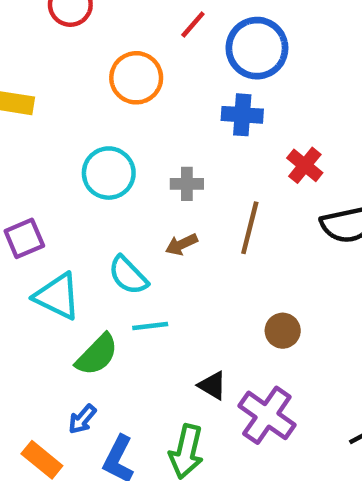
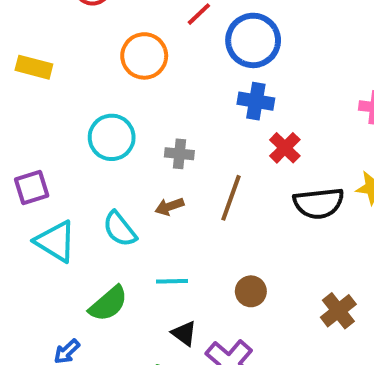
blue cross: (242, 115) -> (256, 101), moved
cyan line: (150, 326) -> (172, 281), moved
green semicircle: (97, 355) -> (108, 304), moved

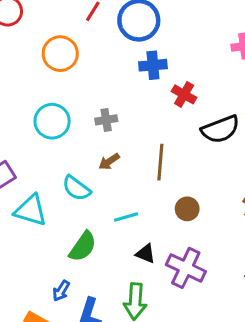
brown line: (231, 198) -> (160, 162), moved

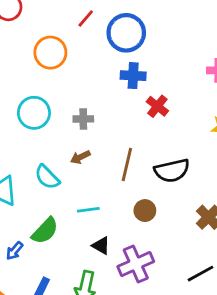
black semicircle: (220, 129) -> (172, 171), moved
purple cross: (186, 268) -> (136, 264), turned 32
blue arrow: (61, 291) -> (14, 251), moved

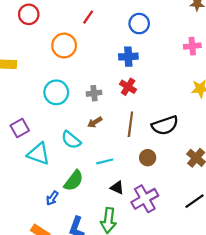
blue circle: (126, 33) -> (139, 24), moved, size x0.7
red cross: (157, 106) -> (128, 87), moved

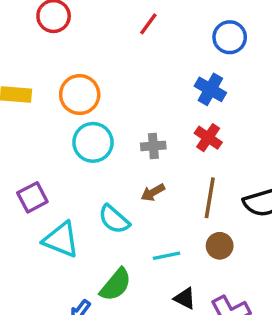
orange circle: (64, 46) -> (80, 95), moved
blue cross: (128, 57) -> (210, 89), turned 30
brown circle: (148, 158) -> (220, 246), moved

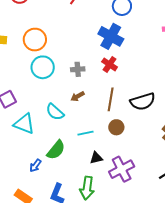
blue cross: (210, 89) -> (111, 36), size x1.4
black triangle: (185, 298) -> (96, 158), turned -40

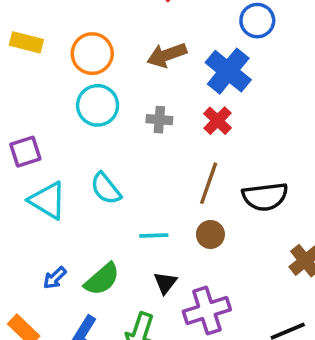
brown arrow: (77, 96) -> (167, 55), moved, size x1.5
green semicircle: (56, 150) -> (102, 279), moved
black triangle: (96, 158) -> (165, 283), turned -48

